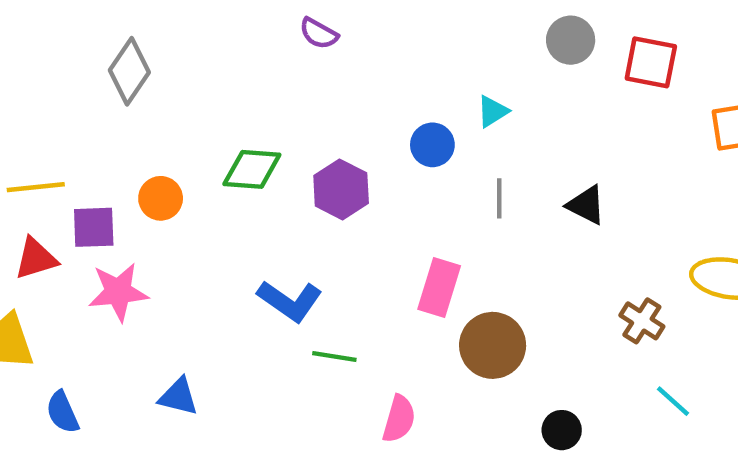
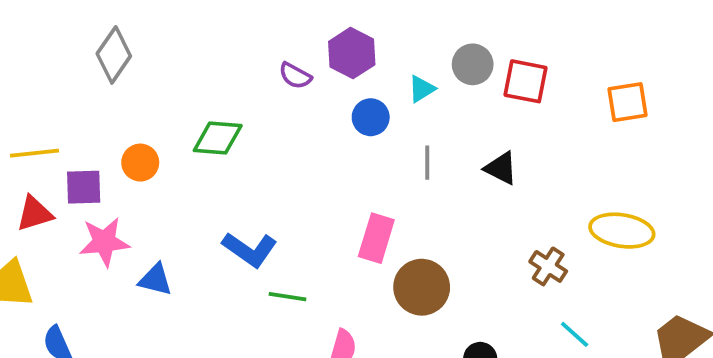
purple semicircle: (319, 33) -> (295, 76), moved
gray circle: (571, 40) -> (473, 64), moved
red square: (651, 62) -> (526, 81), moved
purple hexagon: (341, 189) -> (352, 53), moved
blue triangle: (178, 397) -> (155, 280), moved

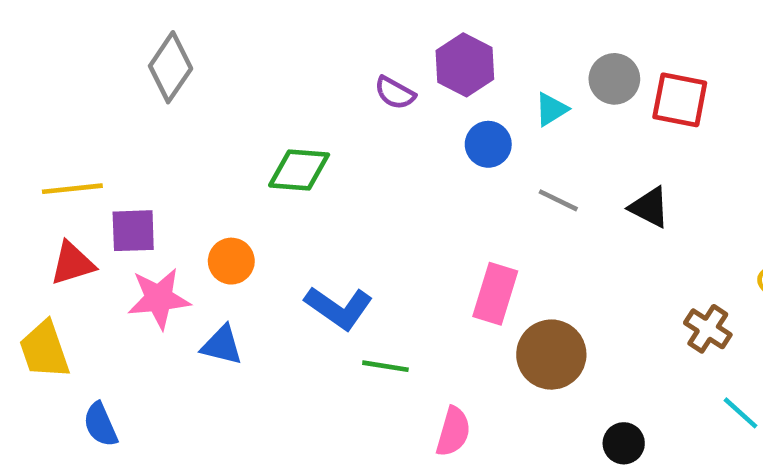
orange circle: (140, 163) -> (231, 261), moved
gray line: (427, 163) -> (558, 200), turned -64

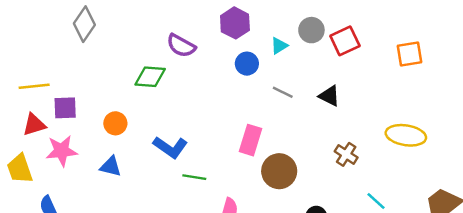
purple semicircle: (395, 93) -> (181, 46), moved, size x1.4
red square: (680, 100) -> (345, 41), turned -36
pink star: (159, 298) -> (62, 151), moved
brown cross: (708, 329) -> (346, 154), moved

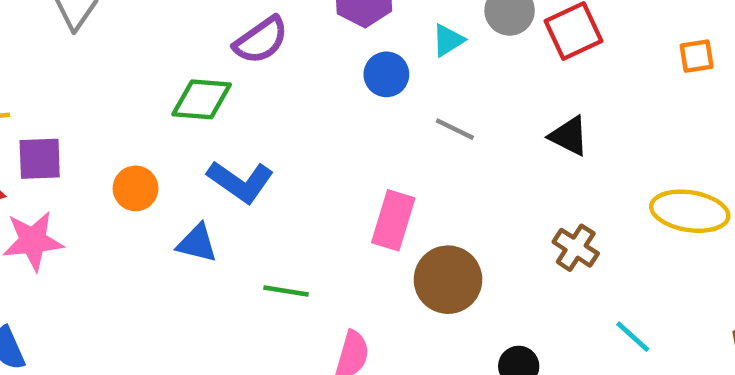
purple semicircle: (181, 46) -> (261, 40), turned -64
orange square: (409, 54) -> (697, 56), size x0.7
black triangle: (329, 96) -> (569, 136), moved
blue L-shape: (170, 147) -> (240, 182), moved
blue triangle: (111, 166) -> (197, 243), moved

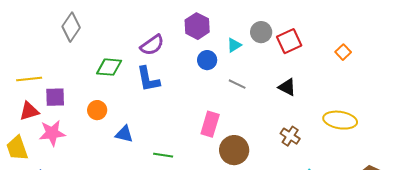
orange square: (697, 56) -> (343, 52), turned -35
green diamond: (202, 99) -> (109, 67), moved
blue L-shape: (240, 182) -> (148, 79), moved, turned 44

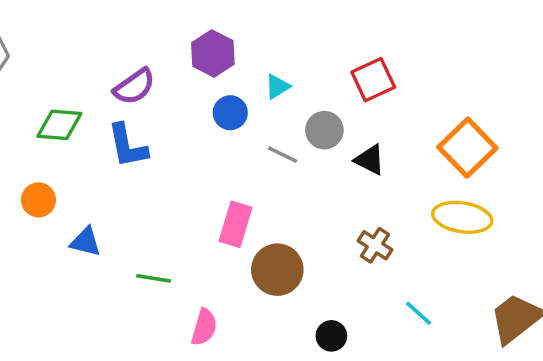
gray circle: (261, 32) -> (324, 130), moved
orange square: (343, 52) -> (467, 148), moved, size x2.0

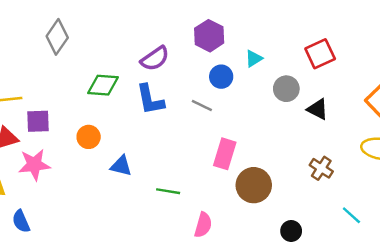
gray line: (283, 155) -> (202, 106), moved

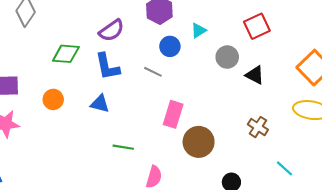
blue triangle: (121, 166) -> (100, 104), moved

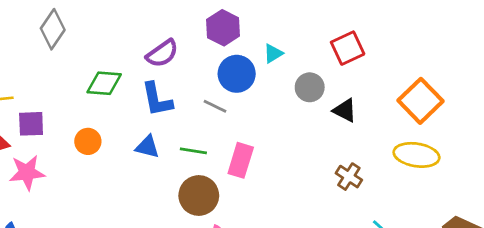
blue circle: (170, 46) -> (237, 74), size x1.4
brown circle: (199, 142) -> (199, 195), moved
green line: (123, 147) -> (193, 151), moved

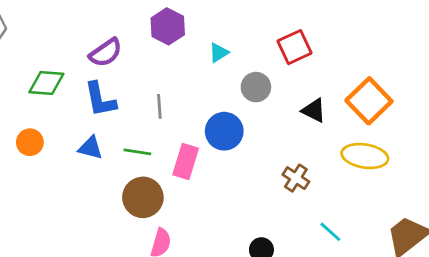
blue circle: (237, 74) -> (224, 131), moved
gray line: (215, 106) -> (159, 106), turned 60
black triangle: (345, 110) -> (314, 111), moved

